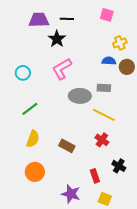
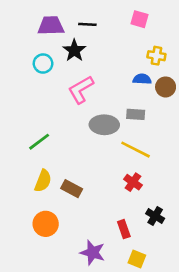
yellow cross: (120, 43) -> (156, 56), turned 32
cyan circle: (23, 73) -> (43, 63), moved
brown rectangle: (67, 146) -> (72, 189), moved

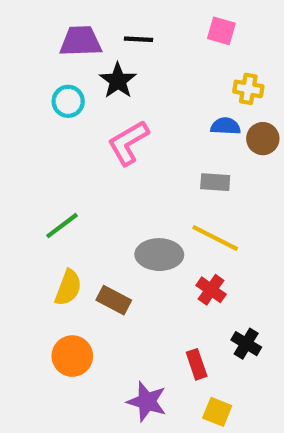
gray ellipse: (104, 125) -> (159, 255), moved

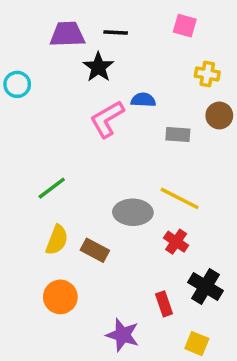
cyan circle: (68, 101) -> (17, 84), moved
blue semicircle: (226, 126) -> (143, 100), moved
gray rectangle: (215, 182) -> (178, 135), moved
black cross: (246, 344) -> (205, 287), size x1.4
yellow square: (217, 412) -> (197, 344), moved

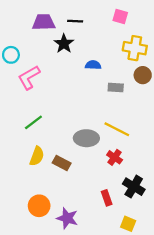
yellow cross: (207, 74) -> (135, 48), size x1.5
pink L-shape: (107, 119) -> (29, 77), moved
orange circle: (60, 297) -> (39, 206), moved
purple star: (123, 335) -> (67, 218), moved

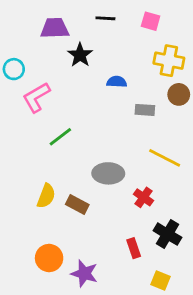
black line: (75, 21) -> (105, 18), moved
green line: (33, 122) -> (60, 137), moved
yellow line: (117, 129) -> (165, 158), moved

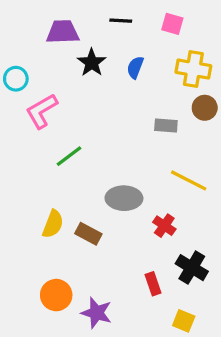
blue semicircle: (117, 82) -> (135, 67), moved, turned -72

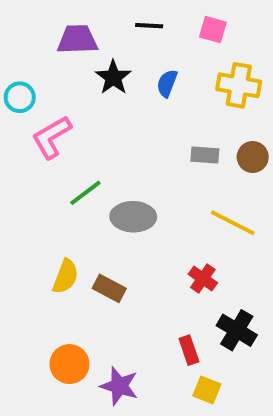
brown circle: (205, 108) -> (253, 157), moved
gray ellipse: (124, 198) -> (133, 217), moved
yellow square: (184, 321) -> (207, 390), moved

